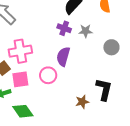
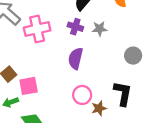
gray circle: (111, 47) -> (133, 56), moved
pink cross: (20, 51) -> (37, 29), moved
pink circle: (48, 75) -> (82, 95), moved

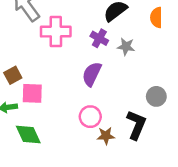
gray circle: (133, 56) -> (156, 96), moved

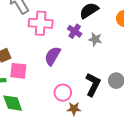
purple semicircle: (92, 74) -> (53, 56), moved
black L-shape: (136, 125) -> (93, 85), moved

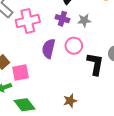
pink circle: (63, 93) -> (74, 46), moved
brown star: (74, 109) -> (70, 101), moved

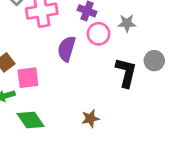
gray star: (84, 20) -> (127, 23), moved
pink circle: (74, 46) -> (98, 34), moved

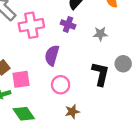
pink circle: (98, 34) -> (61, 85), moved

